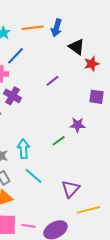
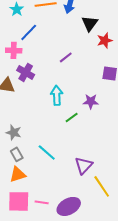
black triangle: (77, 47) -> (90, 23), turned 30
cyan arrow: (24, 149) -> (57, 95), moved
yellow line: (89, 210) -> (102, 186), turned 70

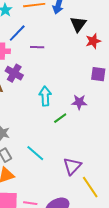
purple line: (66, 57) -> (37, 47), moved, turned 40

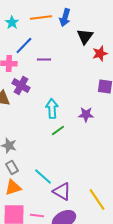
green line: (60, 118) -> (58, 130), moved
cyan line: (35, 153) -> (43, 176), moved
purple triangle: (72, 166) -> (62, 192), moved, turned -42

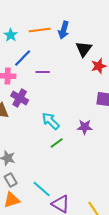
cyan arrow: (52, 108) -> (51, 121), turned -42

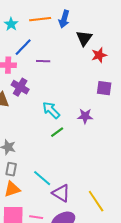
gray rectangle: (11, 180) -> (11, 169), turned 40

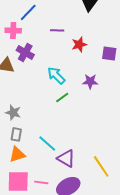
red star: (99, 55) -> (79, 44), moved
purple line: (43, 61) -> (57, 30), moved

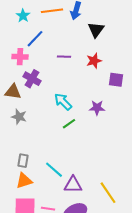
red star: (79, 44) -> (94, 61), moved
gray star: (13, 112) -> (19, 117), moved
purple triangle: (66, 158) -> (73, 185), turned -30

